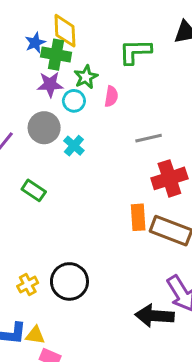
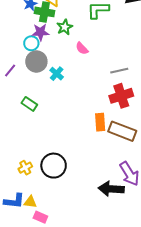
pink semicircle: (111, 96) -> (82, 48), moved, turned 128
cyan circle: (74, 101) -> (31, 43), moved
gray line: (149, 138) -> (119, 71), moved

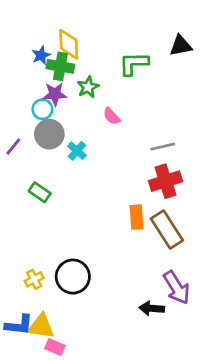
brown rectangle: (122, 131) -> (167, 230), turned 36
black arrow: (111, 189) -> (152, 308), size x0.7
yellow triangle: (30, 202) -> (41, 326), size x1.5

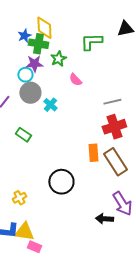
black circle: (73, 277) -> (61, 182), moved

